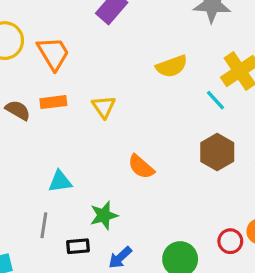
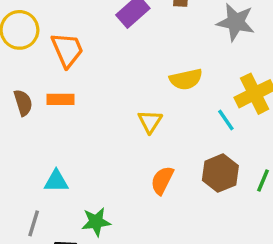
yellow triangle: (104, 107) -> (150, 122), moved
brown semicircle: (18, 110) -> (23, 103), turned 35
orange semicircle: (141, 167) -> (162, 180), moved, turned 68

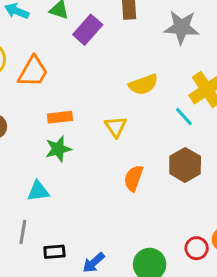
orange trapezoid: (67, 50) -> (33, 72), turned 60
orange rectangle: (61, 99) -> (60, 117), moved
green star: (96, 222) -> (58, 149), moved

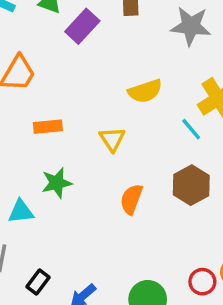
green star: (58, 149) -> (57, 183), moved
black rectangle: (54, 252) -> (38, 282), turned -50

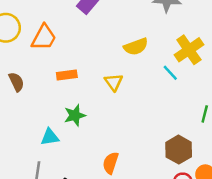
brown hexagon: (191, 185) -> (179, 150), moved
orange semicircle: (131, 199) -> (111, 163), moved

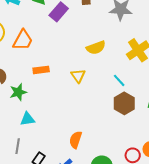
cyan line: (170, 73) -> (119, 80), moved
green star: (75, 115) -> (18, 92), moved
brown hexagon: (179, 150) -> (124, 103), moved

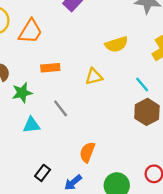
yellow triangle: (78, 76) -> (94, 77), turned 49
gray line: (18, 146) -> (61, 108), moved, turned -49

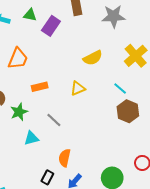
orange semicircle: (87, 152) -> (65, 158), moved

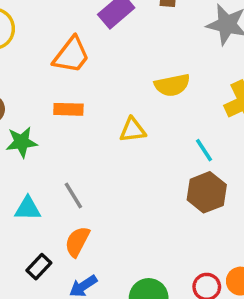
orange trapezoid: (18, 59) -> (71, 55), moved
gray line: (54, 120) -> (73, 196), moved
cyan triangle: (31, 138) -> (28, 209), moved

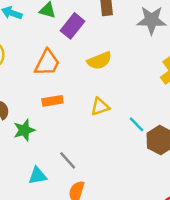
yellow semicircle: (172, 85) -> (99, 61), moved
cyan line: (204, 150) -> (137, 124), moved

